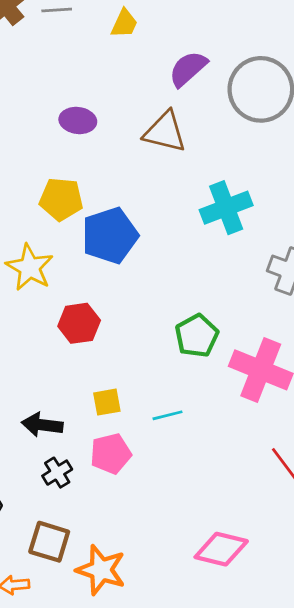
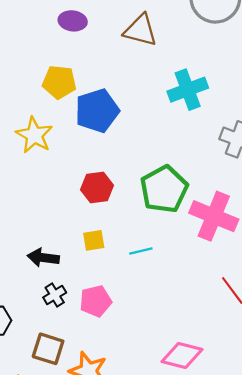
red hexagon: (79, 323) -> (97, 187), moved
green pentagon: (197, 336) -> (164, 189), size x1.4
pink pentagon: (111, 454) -> (96, 301), moved

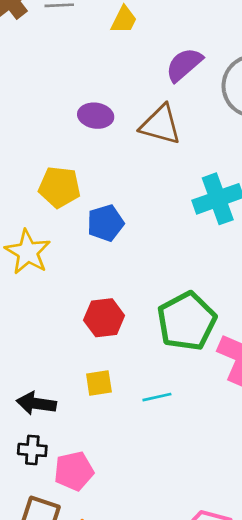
purple ellipse: (73, 21) -> (96, 116), moved
blue pentagon: (97, 111) -> (105, 223), size x0.7
black cross: (55, 295) -> (32, 450), moved, turned 35
pink pentagon: (96, 301) -> (74, 471), moved

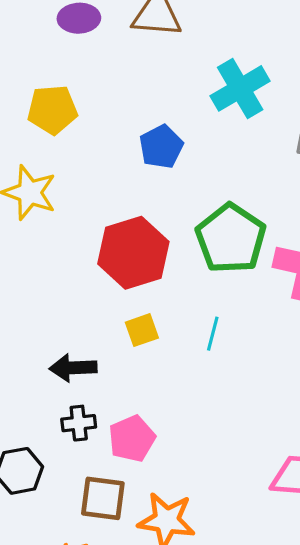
blue pentagon: (105, 223) -> (161, 147), moved
red hexagon: (104, 318) -> (133, 253), size x1.5
cyan line: (157, 397) -> (213, 334), turned -52

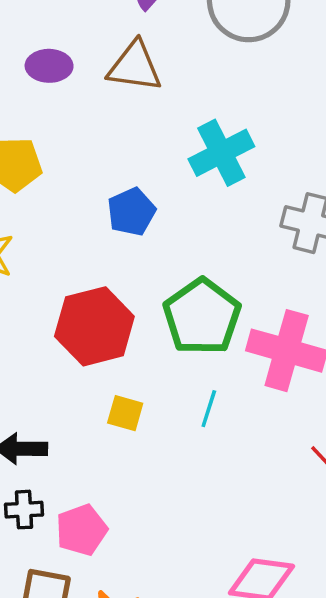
yellow square: (142, 330) -> (125, 413), moved, turned 32
cyan line: (213, 334) -> (209, 409), moved

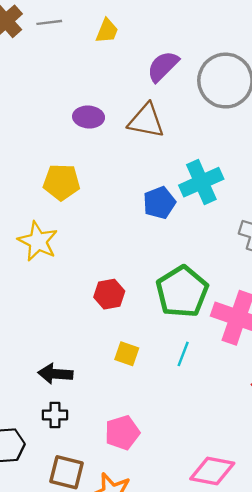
blue pentagon: (131, 212) -> (159, 203), moved
red hexagon: (94, 326) -> (109, 294), size x0.6
pink pentagon: (81, 530) -> (122, 433), moved

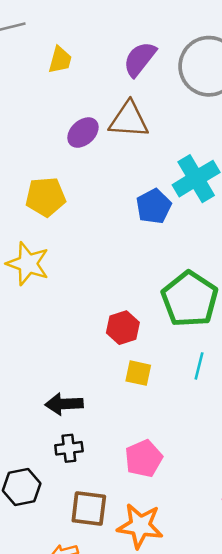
yellow trapezoid: (107, 31) -> (60, 60), moved
purple ellipse: (89, 117) -> (83, 133), moved, turned -40
red hexagon: (109, 294) -> (123, 328), moved

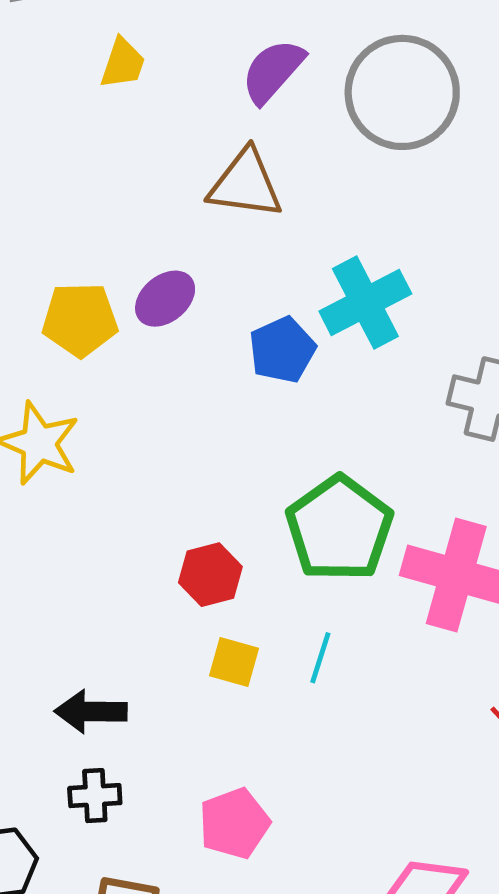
purple ellipse: (83, 133) -> (165, 299), moved
cyan line: (199, 366) -> (320, 658), moved

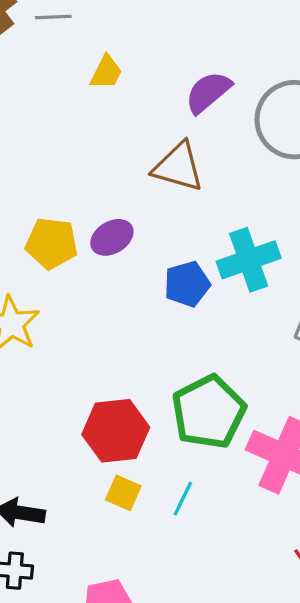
red hexagon: (210, 575) -> (116, 431), size x1.5

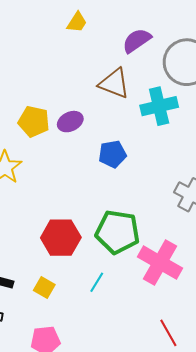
cyan cross: (249, 260) -> (159, 106), moved
green pentagon: (209, 412) -> (118, 232), turned 30
yellow square: (123, 493) -> (44, 288), moved

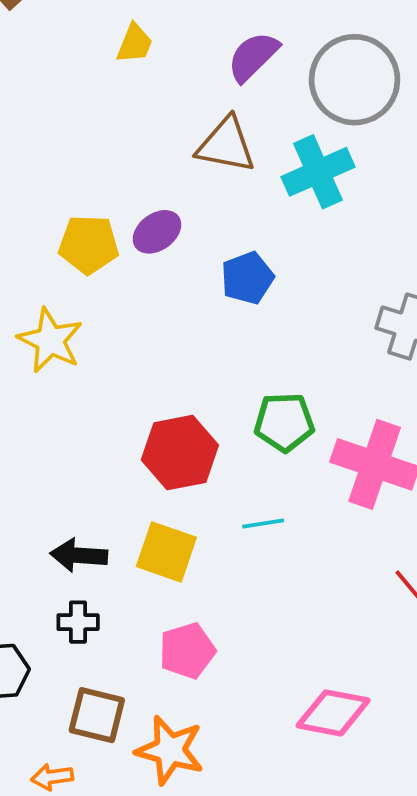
green pentagon: (118, 232) -> (284, 422), size x0.7
cyan line: (97, 282) -> (263, 524), turned 60
yellow square: (44, 288) -> (166, 552), size x1.5

